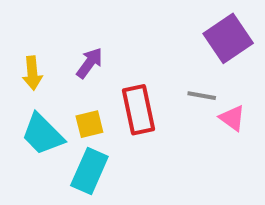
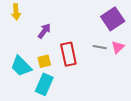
yellow arrow: (32, 73) -> (16, 12), moved
pink triangle: (232, 118) -> (118, 47), moved, turned 40

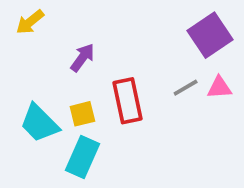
yellow arrow: (16, 12) -> (30, 22), turned 56
gray line: (100, 47) -> (186, 88), turned -40
pink triangle: (118, 47) -> (219, 88), turned 40

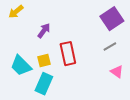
gray line: (186, 88) -> (110, 47), moved
pink triangle: (219, 88) -> (117, 72), moved, turned 40

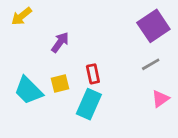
red rectangle: (68, 54) -> (93, 74), size x0.6
pink triangle: (117, 72) -> (160, 99), turned 48
cyan rectangle: (44, 84) -> (89, 104), moved

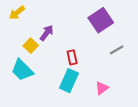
purple square: (153, 26) -> (101, 20), moved
yellow square: (60, 84) -> (31, 46), moved, turned -32
pink triangle: (160, 99) -> (102, 88), moved

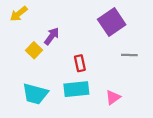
gray line: (117, 50) -> (129, 55), turned 32
cyan trapezoid: (22, 70) -> (35, 94), moved, turned -30
cyan rectangle: (69, 81) -> (76, 89), turned 60

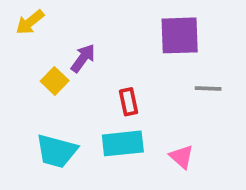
purple square: (112, 22) -> (180, 35), turned 32
pink triangle: (113, 97) -> (182, 157), turned -42

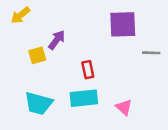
yellow square: (55, 81) -> (37, 55), turned 30
gray line: (208, 89) -> (151, 53), moved

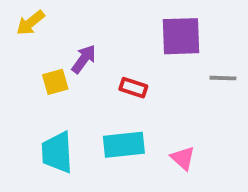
red rectangle: (88, 70) -> (133, 88), moved, turned -60
cyan trapezoid: (39, 103) -> (57, 152), turned 72

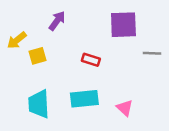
yellow arrow: (30, 23) -> (17, 40), moved
purple arrow: (84, 59) -> (57, 21), moved

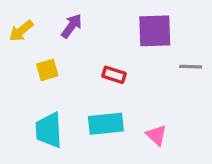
yellow arrow: (17, 40) -> (21, 31), moved

